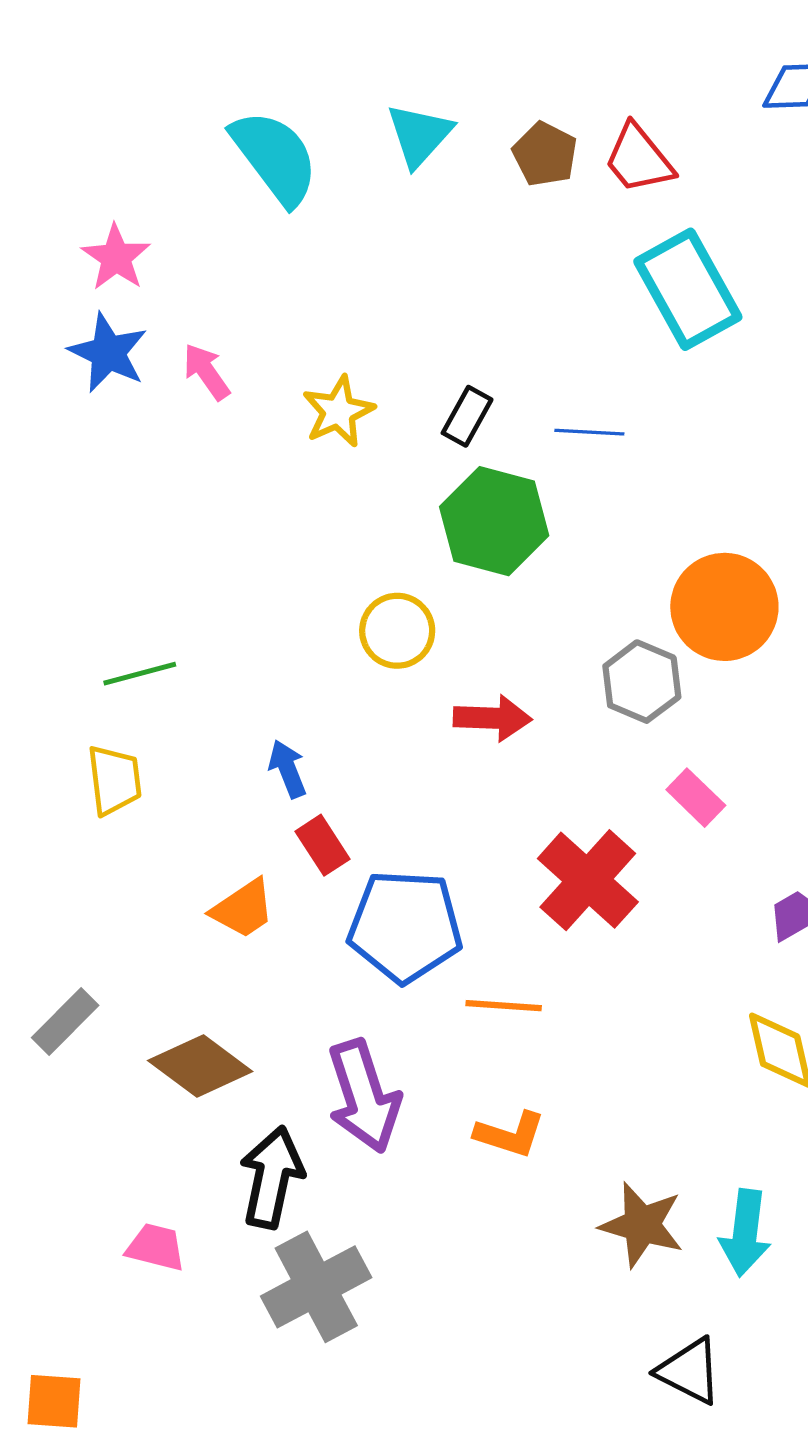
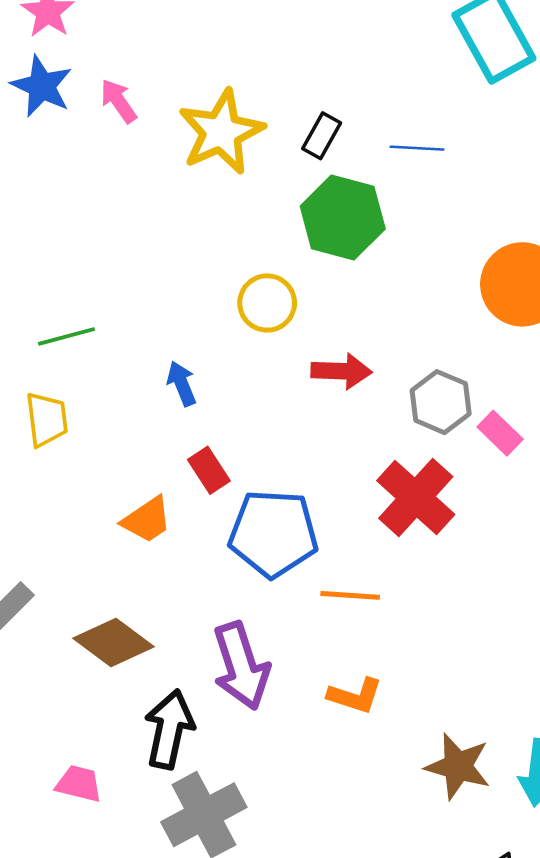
yellow star: (338, 411) -> (221, 132), size x1.5
gray hexagon: (642, 682) -> (441, 402), moved
blue arrow: (288, 769) -> (182, 384), moved

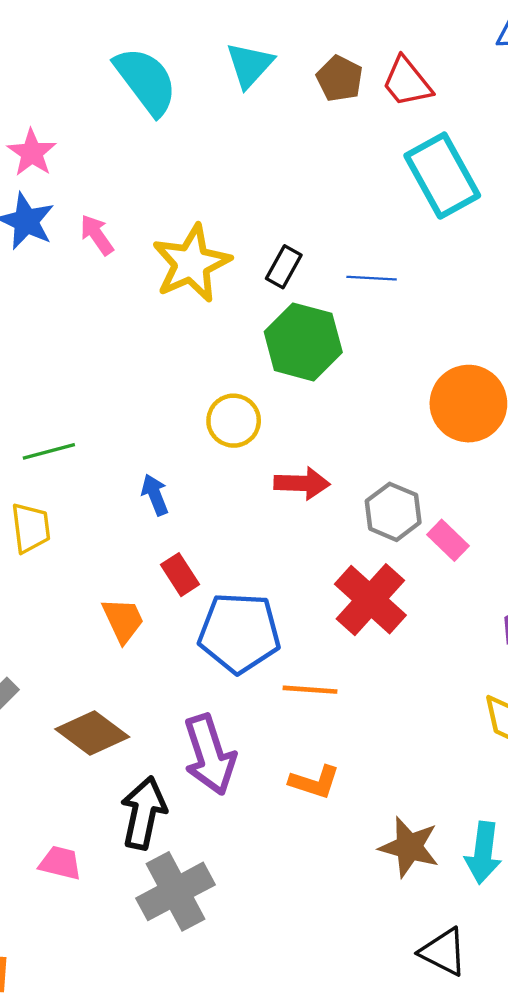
orange trapezoid: (147, 520) -> (123, 620), turned -81

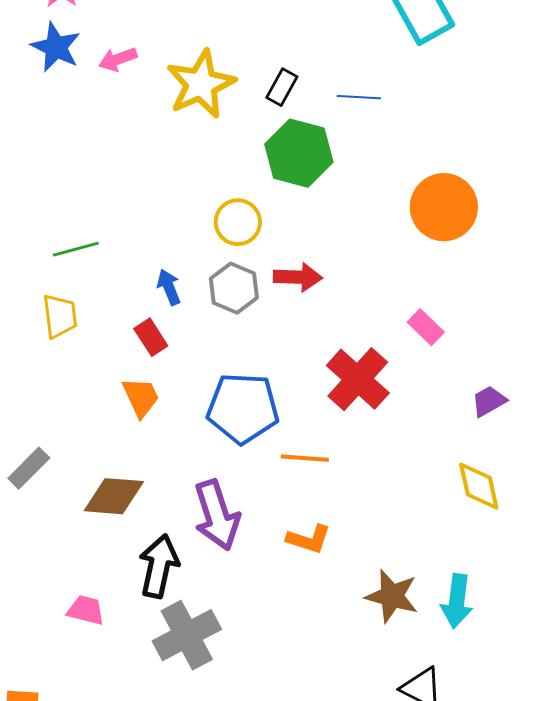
pink arrow: (97, 235) -> (118, 59), turned -75
gray hexagon: (393, 512) -> (234, 288), moved
red rectangle: (180, 575) -> (151, 337), moved
brown diamond: (92, 733) -> (114, 496), turned -32

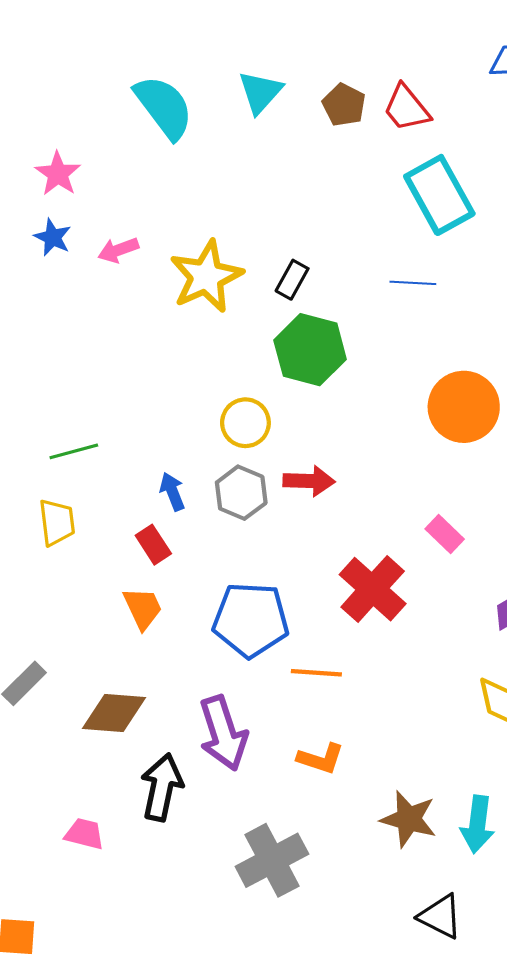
blue star: (56, 47) -> (53, 237), size x0.7
blue line: (359, 97) -> (413, 283), moved
gray cross: (187, 635) -> (272, 860), moved

